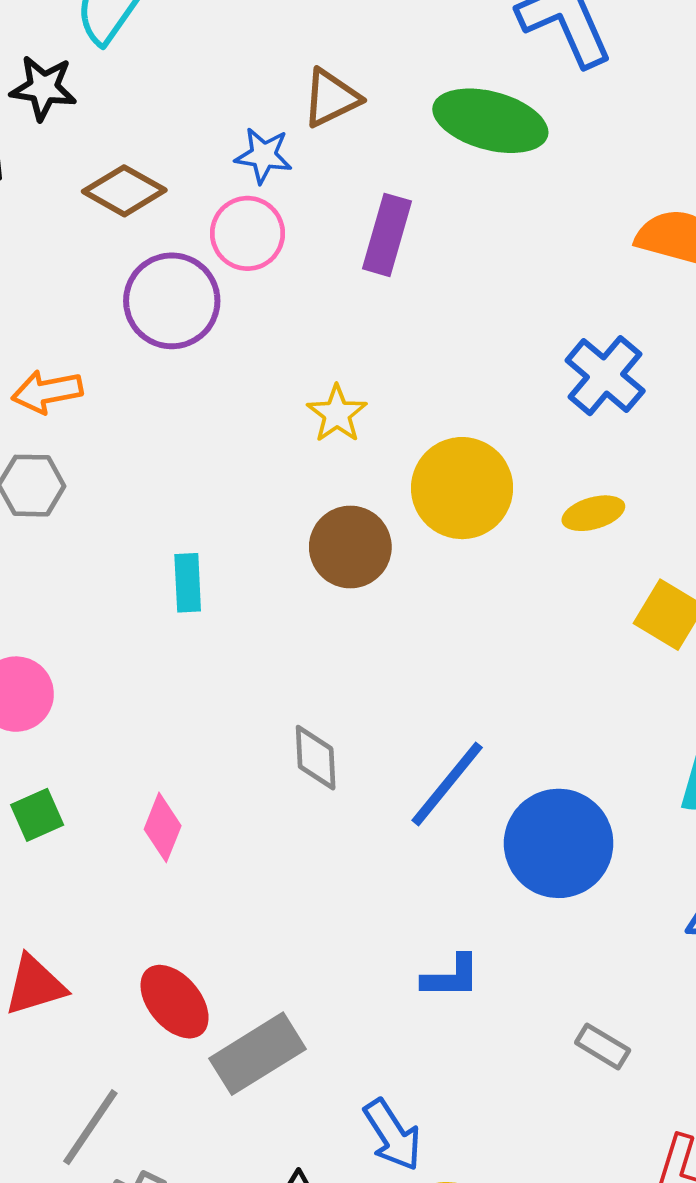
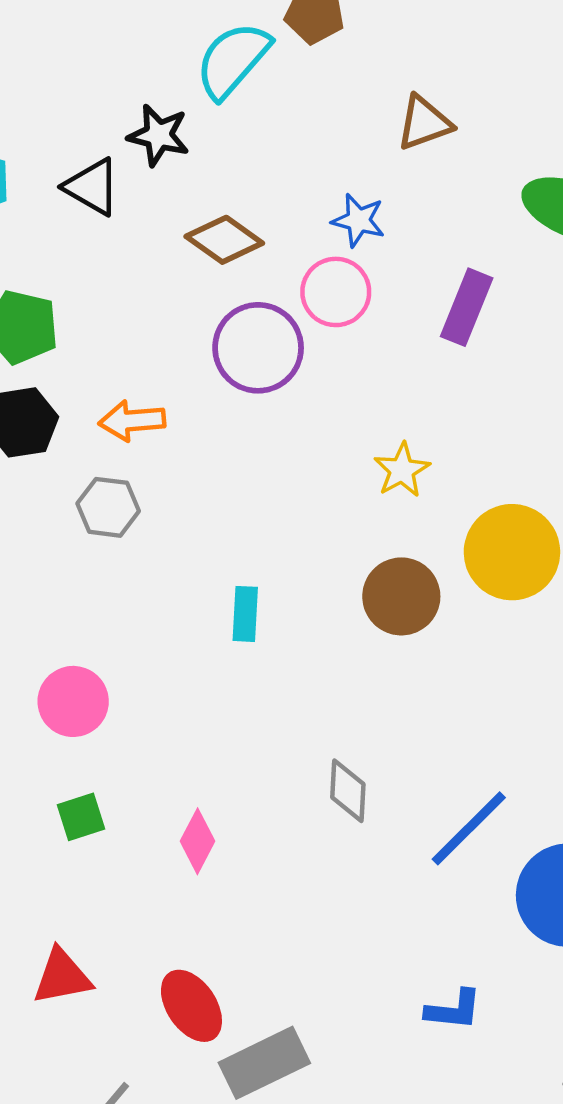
brown triangle: (331, 98) -> (424, 123), moved

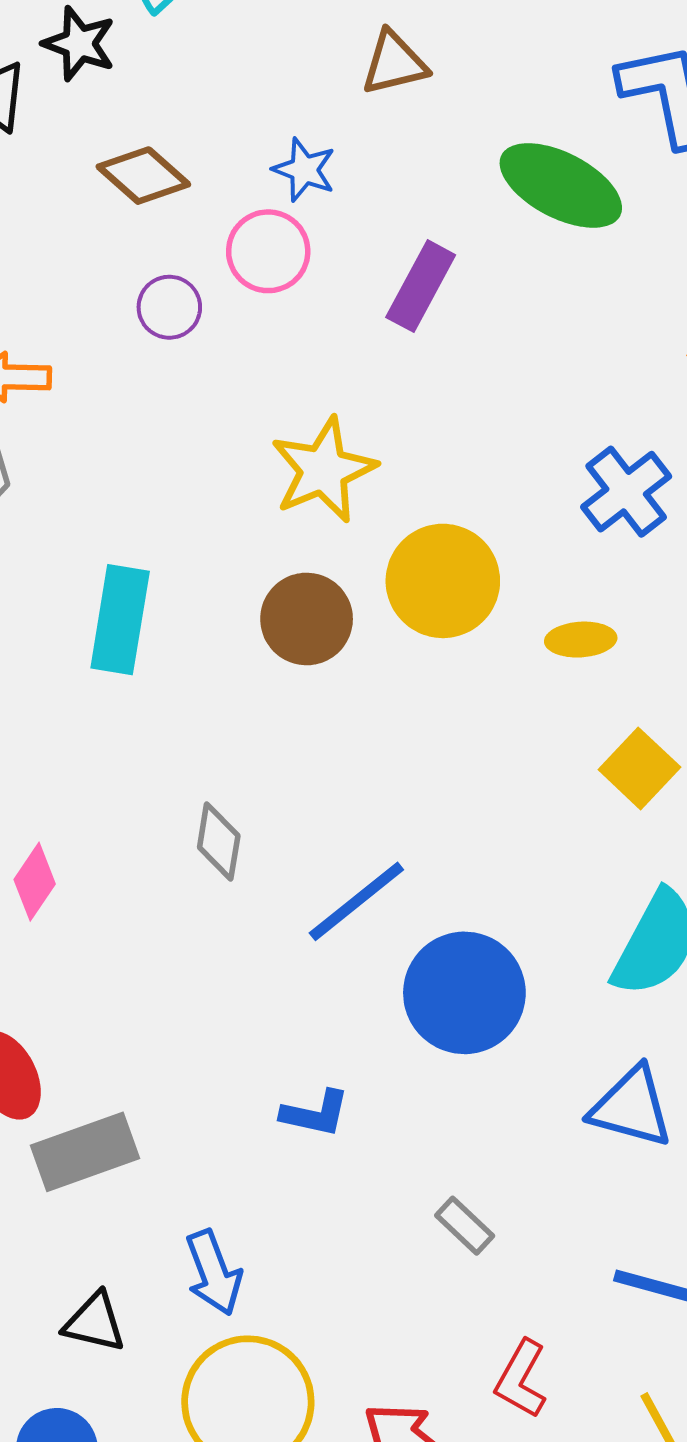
purple circle: (258, 348) -> (169, 307), size x0.6
yellow star: (402, 470) -> (323, 470), size x1.6
cyan rectangle: (245, 614) -> (120, 620), size x1.6

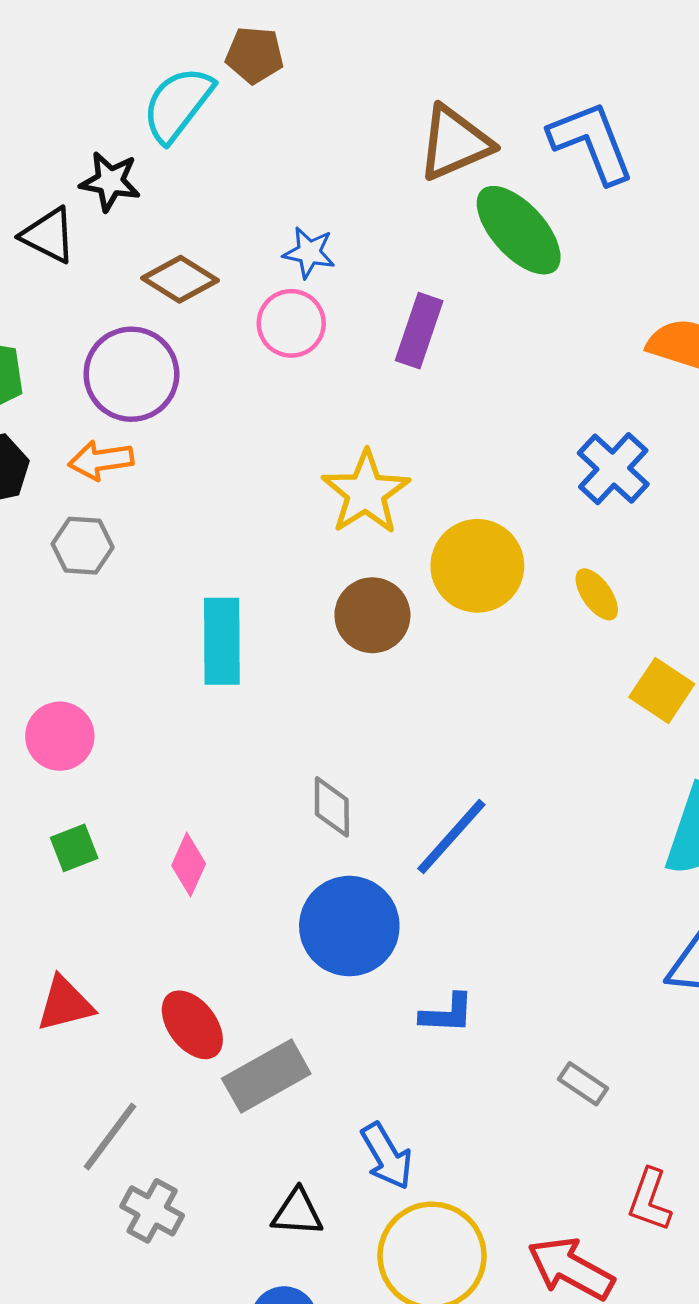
brown triangle: (394, 63) -> (455, 143), moved, size x1.4
green ellipse: (561, 185) -> (519, 230), turned 30
purple circle: (169, 307) -> (131, 374), moved, size x1.8
yellow ellipse: (581, 640) -> (597, 594), turned 68
blue circle: (464, 993) -> (349, 926), moved

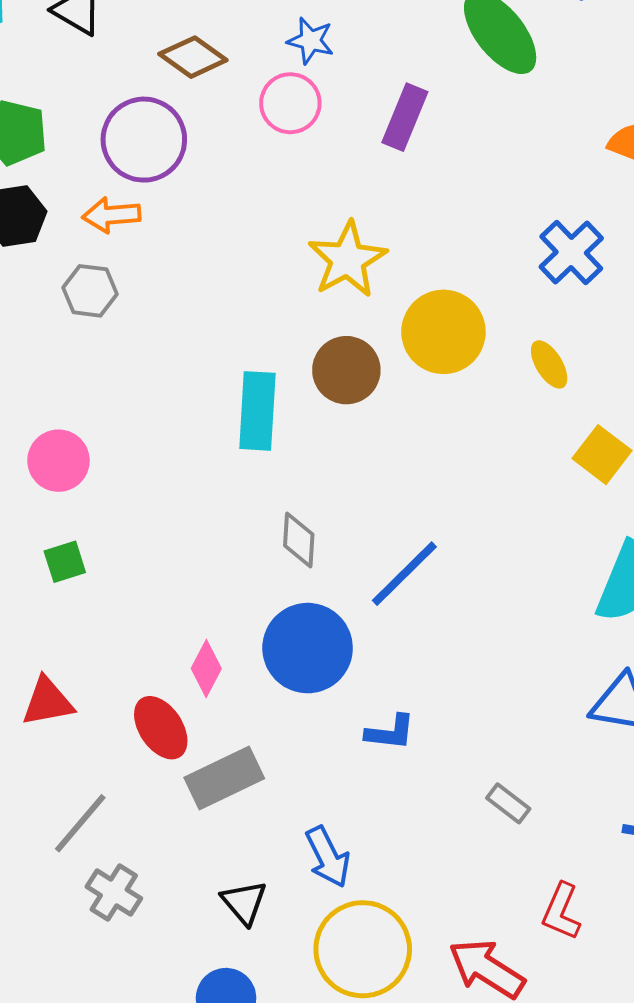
cyan rectangle: (222, 641) -> (257, 411), moved
pink diamond: (189, 865) -> (206, 669), moved
black triangle: (297, 1212) -> (244, 902), turned 42

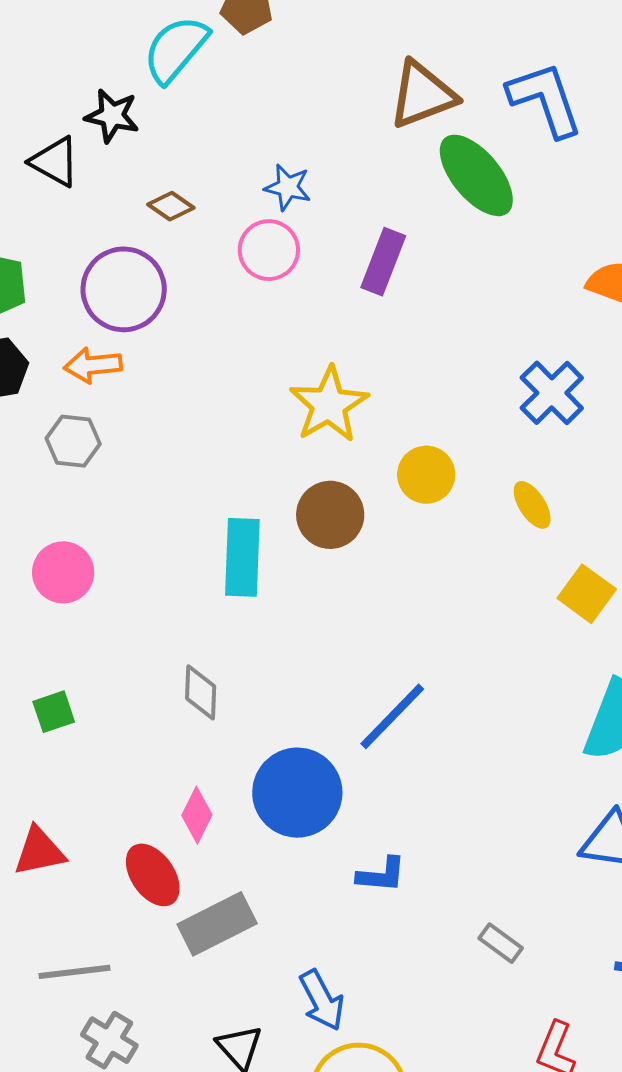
brown diamond: (193, 57) -> (171, 206), size x0.7
yellow circle: (443, 332) -> (426, 475), size x0.7
pink circle: (58, 461) -> (63, 572), moved
gray diamond: (299, 540) -> (201, 692), moved
gray line: (80, 823) -> (75, 972), turned 44

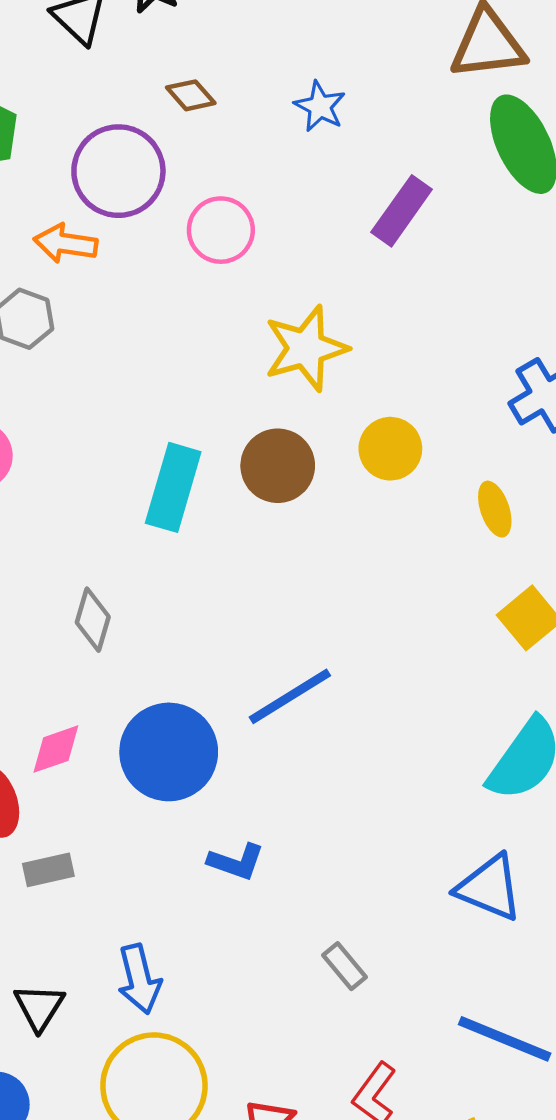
pink circle: (269, 250) -> (221, 230), moved
pink diamond: (197, 815) -> (56, 749), turned 30
gray rectangle: (217, 924) -> (48, 870), size x0.6

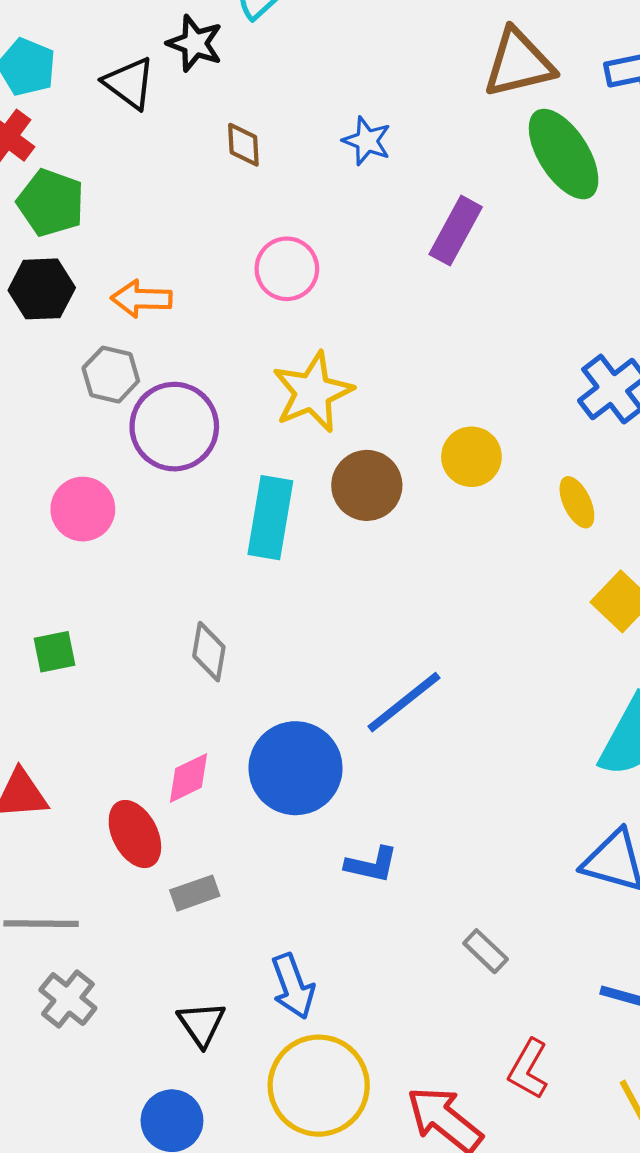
brown diamond: (191, 95) -> (243, 145), turned 45
purple circle: (118, 171) -> (174, 427), moved
yellow star: (306, 348) -> (313, 392), moved

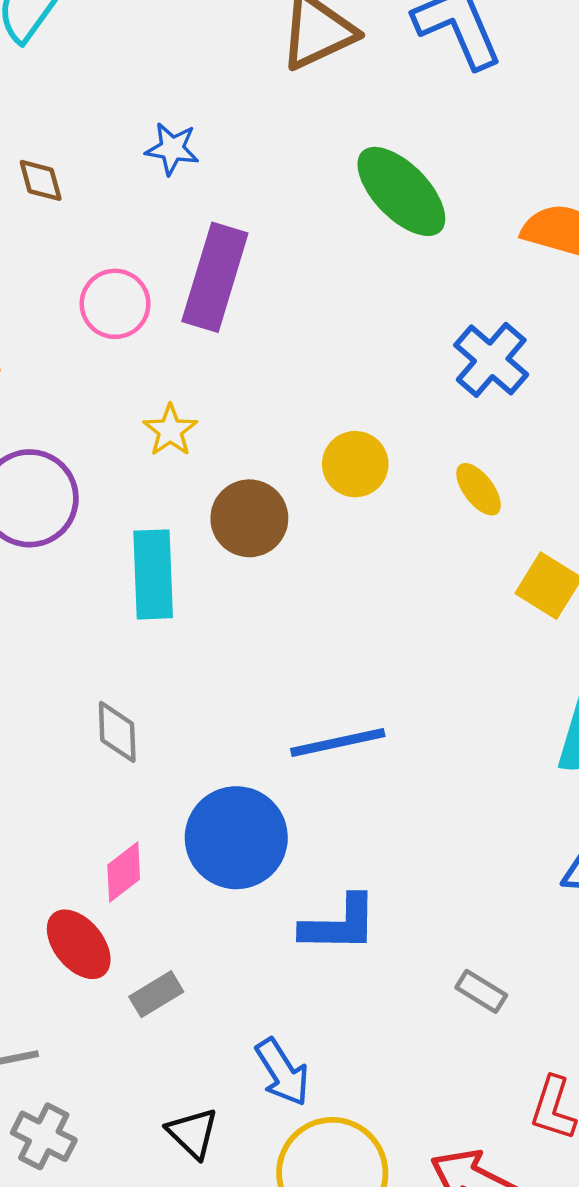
green ellipse: (564, 154) -> (401, 191), moved
purple rectangle: (456, 231) -> (215, 277), moved, size x1.4
yellow star: (313, 392) -> (170, 430), size x0.6
blue line: (404, 702) -> (338, 743), turned 38
blue L-shape: (372, 865) -> (339, 924), size x1.4

